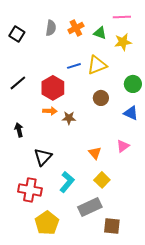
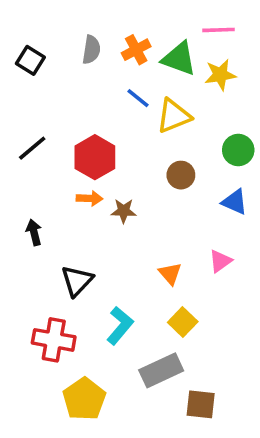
green triangle: (100, 33) -> (179, 59), size x1.5
blue line: (74, 66) -> (138, 98), moved, turned 56

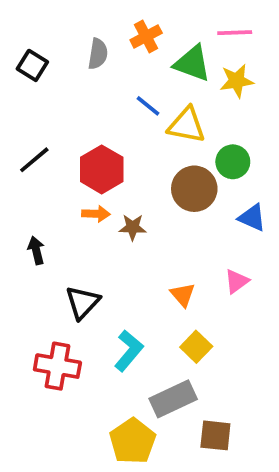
orange cross: (136, 50) -> (146, 36), moved
yellow triangle: (174, 116) -> (187, 125), turned 33
green circle: (238, 150) -> (233, 162), moved
brown circle: (181, 175) -> (194, 189), size x1.5
yellow pentagon: (84, 399) -> (133, 441), moved

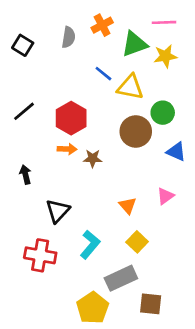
green triangle: (192, 63) -> (134, 44), turned -40

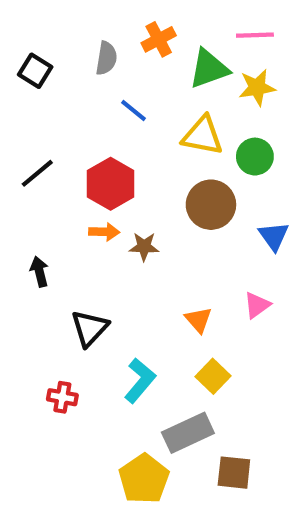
blue line: (103, 74) -> (134, 111), moved
green circle: (163, 113) -> (255, 157), moved
blue triangle: (176, 152) -> (274, 236), turned 30
red cross: (40, 255) -> (62, 397), size x0.6

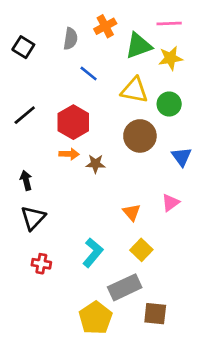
black triangle: (90, 328) -> (33, 218), moved

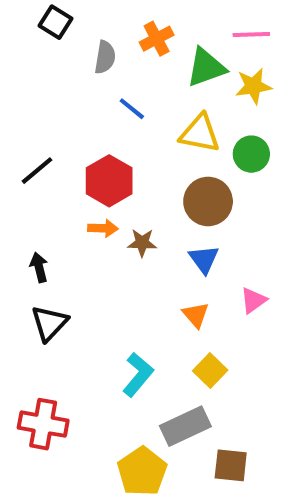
black square: (23, 47) -> (56, 22), moved
blue triangle: (182, 157) -> (204, 259), moved
red cross: (41, 264) -> (43, 424), moved, size x1.6

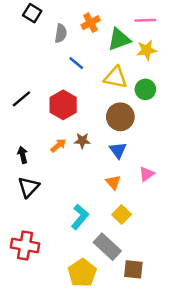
orange arrow: (103, 228) -> (58, 145), moved, turned -42
gray rectangle: (185, 426) -> (107, 247), turned 68

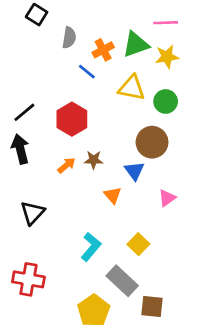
orange cross: (91, 23) -> (103, 50), moved
brown circle: (120, 117) -> (152, 142), moved
black arrow: (23, 155) -> (20, 149), moved, size x1.5
orange triangle: (113, 182) -> (113, 195), moved

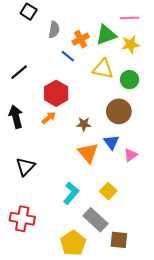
black line: (24, 112) -> (19, 72), moved
brown star: (94, 160) -> (84, 124), moved
orange arrow: (66, 165) -> (49, 118), moved
blue triangle: (134, 171) -> (111, 142), moved
orange triangle: (113, 195) -> (88, 153), size x1.5

